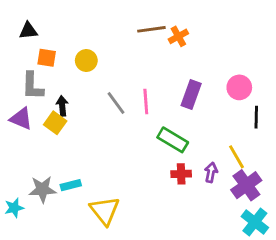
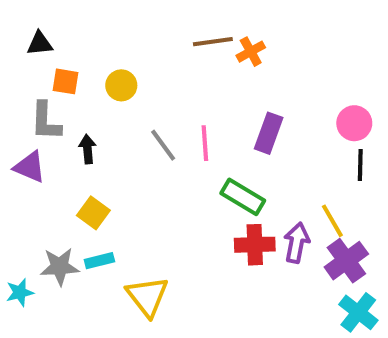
pink circle: (239, 87) -> (354, 123), moved
yellow square: (55, 123) -> (93, 213), moved
purple arrow: (211, 172) -> (297, 243), size x1.4
red cross: (181, 174) -> (255, 245), size x1.4

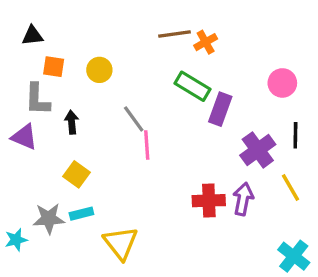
pink circle: (354, 123) -> (282, 83), moved
pink line: (205, 143) -> (147, 145), moved
green rectangle: (243, 197) -> (192, 86), moved
yellow line: (332, 221) -> (290, 188), moved
purple cross: (346, 261) -> (258, 150), moved

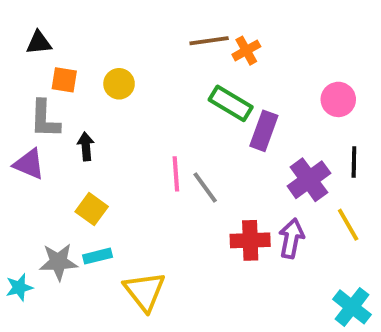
gray line: (134, 119) -> (205, 188), moved

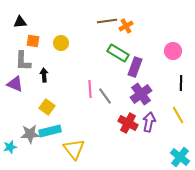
purple cross: (309, 180) -> (141, 94), moved
red cross: (250, 240) -> (128, 123), turned 30
cyan rectangle: (98, 256) -> (50, 131), size x1.5

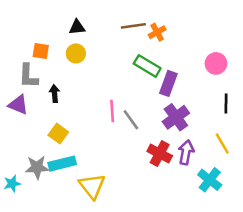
black triangle: (20, 22) -> (77, 27), moved
cyan cross: (180, 157) -> (210, 180), moved

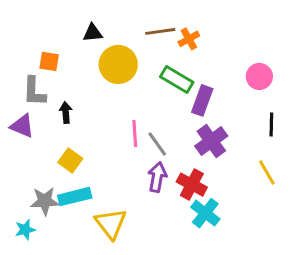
yellow circle: (76, 53) -> (118, 64), moved, size x1.6
purple arrow: (186, 152) -> (157, 177), moved
cyan cross: (210, 180) -> (205, 213), moved
cyan star: (12, 184) -> (25, 230), moved

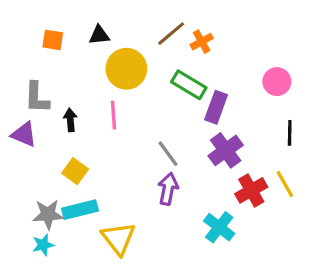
brown line: (160, 31) -> (171, 34), turned -32
orange square: (49, 61) -> (53, 40), moved
pink line: (135, 134) -> (114, 115), moved
red cross: (192, 185) -> (251, 190), moved, turned 32
cyan star: (25, 230) -> (43, 245), moved

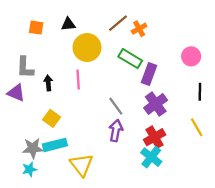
red cross: (251, 190) -> (155, 137), moved

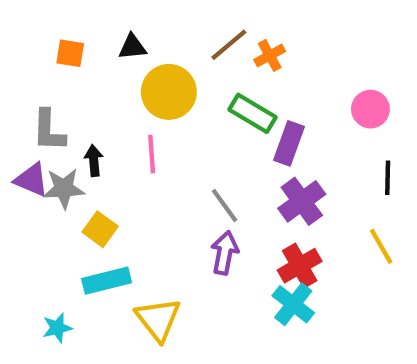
gray star: (33, 148) -> (64, 188), moved

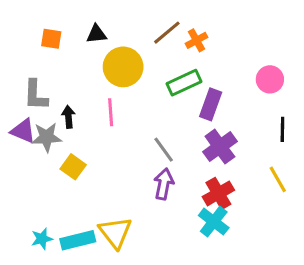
green rectangle: (252, 113) -> (184, 83), turned -56
cyan rectangle: (107, 281) -> (78, 240), moved

